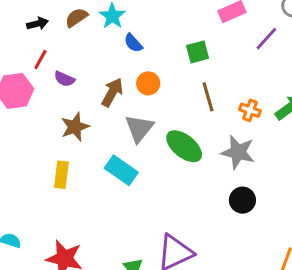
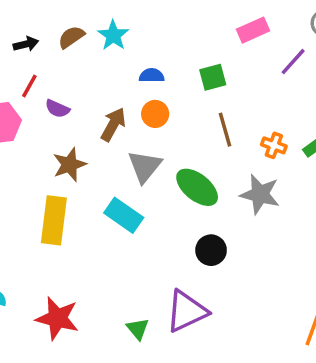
blue semicircle: (133, 43) -> (152, 76), moved, turned 132
yellow rectangle: (61, 175) -> (54, 220), size x1.5
black circle: (242, 200) -> (211, 250), moved

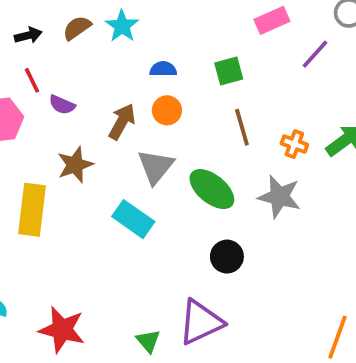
red line: (29, 86) -> (32, 80), turned -55
yellow rectangle: (54, 220) -> (32, 210), moved

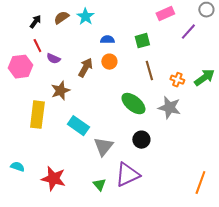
black arrow: (28, 35) -> (35, 22), turned -40
gray triangle: (156, 167) -> (103, 147), moved
cyan rectangle: (133, 219) -> (78, 126), moved

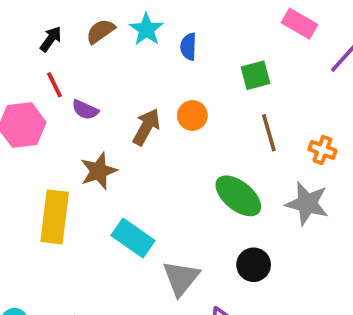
pink rectangle: (165, 14) -> (299, 24), turned 54
blue semicircle: (107, 40) -> (189, 47), moved, turned -88

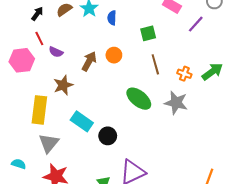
black circle: (254, 265) -> (108, 136), moved
gray triangle: (181, 278) -> (49, 143), moved

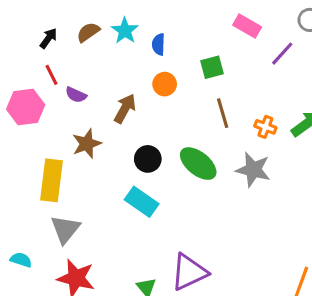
orange circle: (114, 55) -> (165, 84), moved
cyan rectangle: (82, 121) -> (142, 202), moved
black circle: (108, 136) -> (148, 159), moved

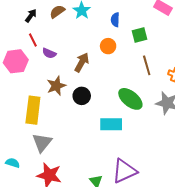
blue semicircle: (158, 44) -> (115, 20), moved
black circle: (148, 159) -> (82, 96), moved
cyan rectangle: (142, 202) -> (111, 124), moved, turned -35

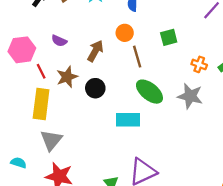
green square: (140, 35) -> (169, 37), moved
red line: (33, 40) -> (41, 71), moved
brown line: (147, 65) -> (137, 57), moved

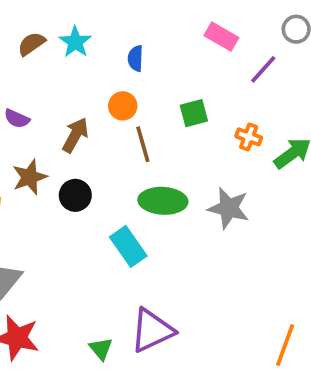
orange cross: (199, 64) -> (249, 137), moved
green ellipse: (149, 92) -> (163, 201), turned -36
cyan rectangle: (128, 120) -> (128, 246), turned 55

